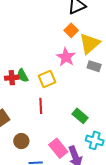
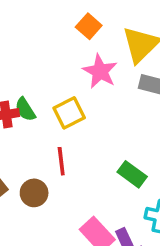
orange square: (71, 30) -> (89, 26), moved
brown circle: (21, 141) -> (34, 193), moved

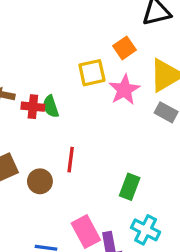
yellow square: (69, 113) -> (92, 73), moved
green rectangle: (132, 174) -> (130, 187), turned 60

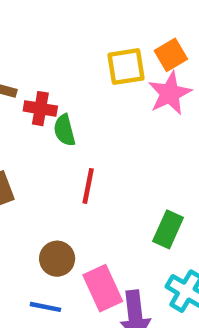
orange square: (124, 48) -> (171, 55), moved
green semicircle: (51, 106) -> (64, 130), moved
brown circle: (40, 181) -> (57, 259), moved

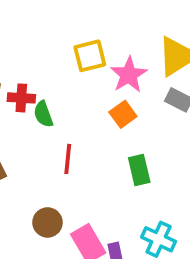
orange square: (171, 55) -> (123, 114), moved
green rectangle: (168, 229) -> (139, 170), moved, turned -32

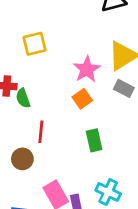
yellow square: (90, 56) -> (34, 44), moved
brown circle: (48, 222) -> (22, 159), moved

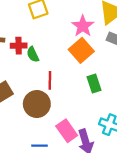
orange square: (82, 99) -> (81, 50), size x1.5
brown circle: (22, 159) -> (37, 104), size x1.5

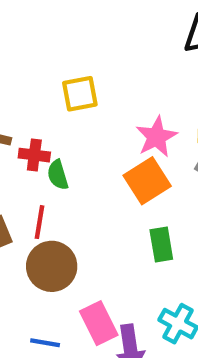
red line: (50, 80) -> (40, 222), moved

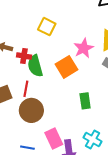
yellow square: (80, 94) -> (47, 27), turned 36
green semicircle: (58, 175) -> (35, 66), size x1.5
orange square: (147, 181) -> (67, 67), moved

